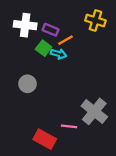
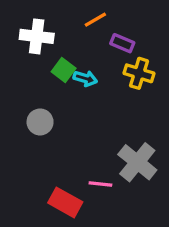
yellow cross: (95, 20) -> (139, 73), moved
purple rectangle: (51, 30) -> (122, 43), moved
orange line: (65, 40) -> (95, 20), moved

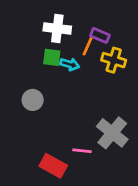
orange line: (95, 20) -> (88, 46), moved, turned -36
white cross: (37, 36) -> (57, 29), moved
green square: (64, 70) -> (52, 57), turned -30

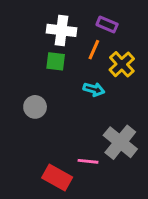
purple rectangle: (100, 35) -> (107, 25), moved
yellow cross: (114, 60) -> (122, 64), turned 30
cyan arrow: (70, 64) -> (94, 89), moved

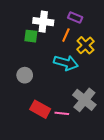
green square: (56, 61) -> (31, 36), moved
cyan arrow: (94, 89) -> (66, 63), size x1.6
red rectangle: (57, 178) -> (40, 109), moved

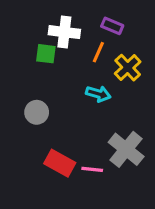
cyan arrow: (66, 63) -> (98, 94), size x0.7

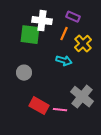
green square: (46, 54) -> (30, 35), size x1.5

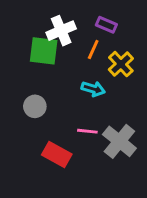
white cross: (42, 21) -> (61, 31), turned -30
pink line: (60, 110) -> (87, 131), moved

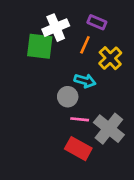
gray circle: (35, 106) -> (68, 97), moved
red rectangle: (57, 154) -> (78, 149), moved

